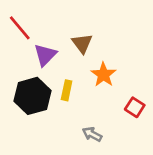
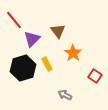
yellow rectangle: (67, 90) -> (47, 64), turned -40

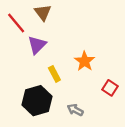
brown triangle: (58, 31) -> (43, 12), moved
black hexagon: (23, 68) -> (37, 101), moved

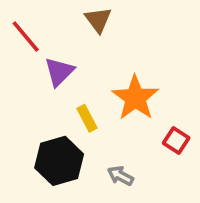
brown triangle: (43, 12) -> (98, 20), moved
orange star: (85, 61) -> (135, 98), size x1.4

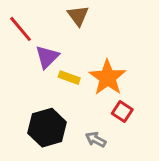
yellow rectangle: (87, 118) -> (69, 78), moved, turned -42
red square: (176, 140) -> (122, 111), moved

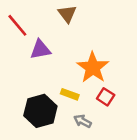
purple triangle: (47, 57) -> (40, 50), turned 35
yellow rectangle: (69, 78) -> (70, 94), moved

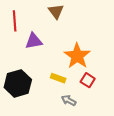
red line: (17, 25) -> (15, 21), turned 36
black hexagon: (40, 111) -> (18, 83), moved

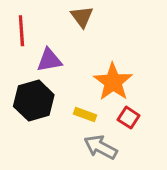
black hexagon: (18, 83) -> (34, 101), moved
gray arrow: (69, 100) -> (101, 147), size x1.5

